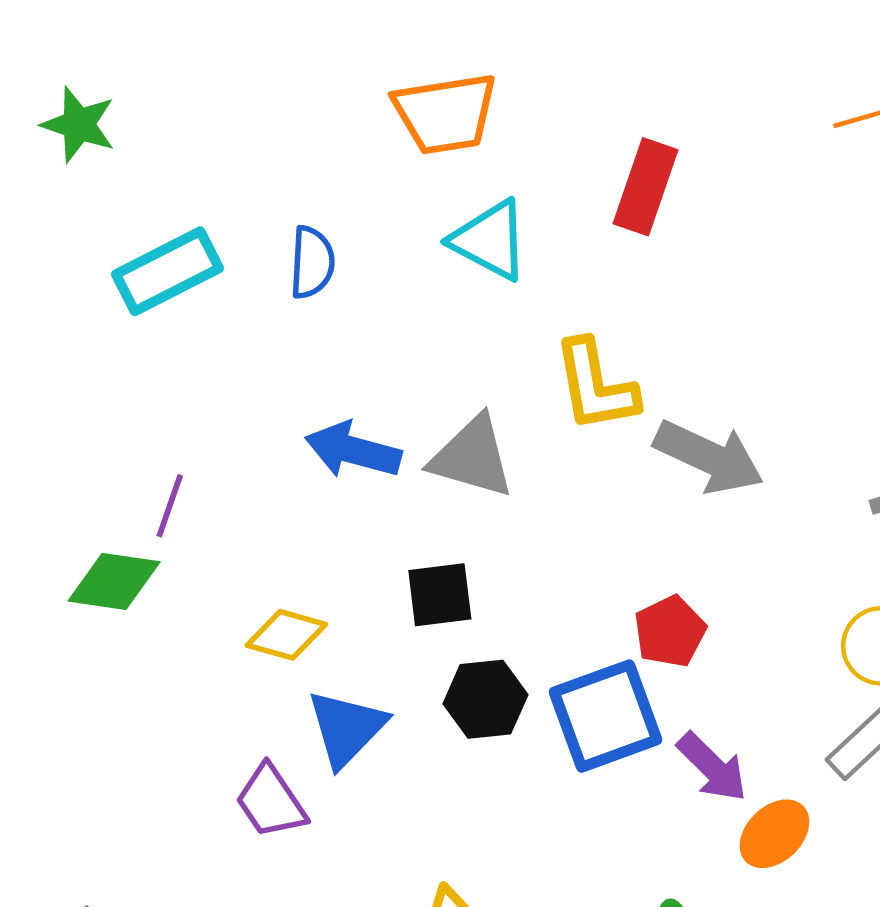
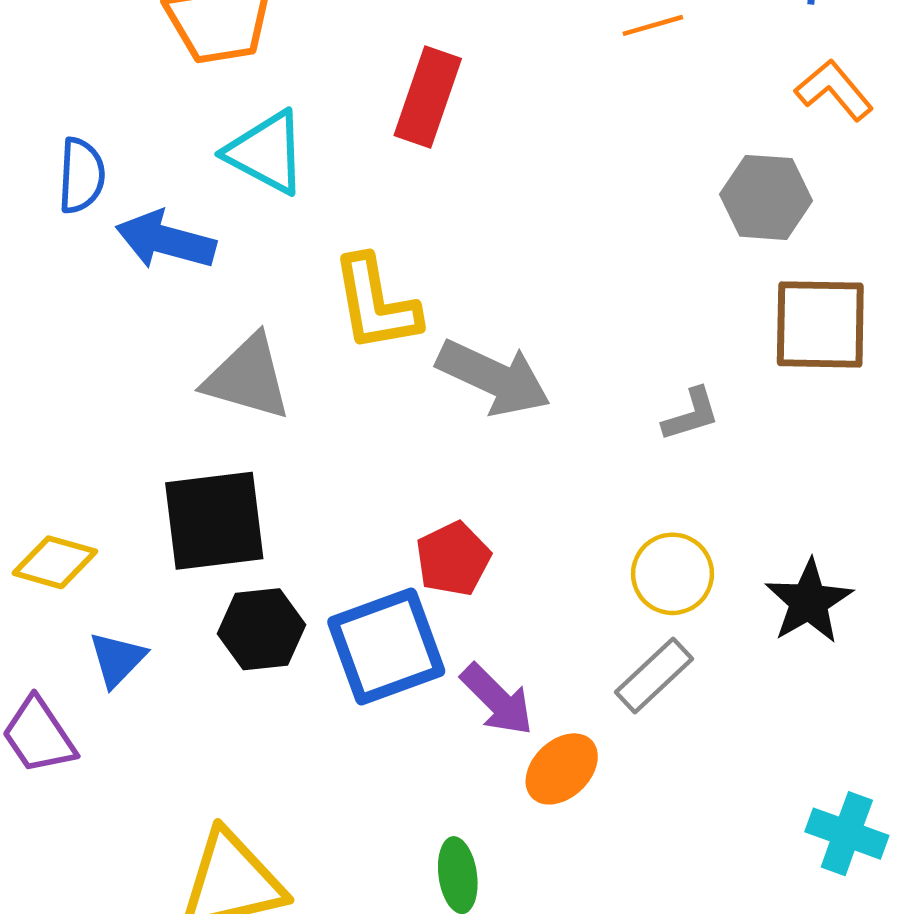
blue arrow: (353, 450) -> (166, 240), moved
black square: (440, 595) -> (214, 521), size x1.5
blue triangle: (346, 728) -> (117, 659), size x0.7

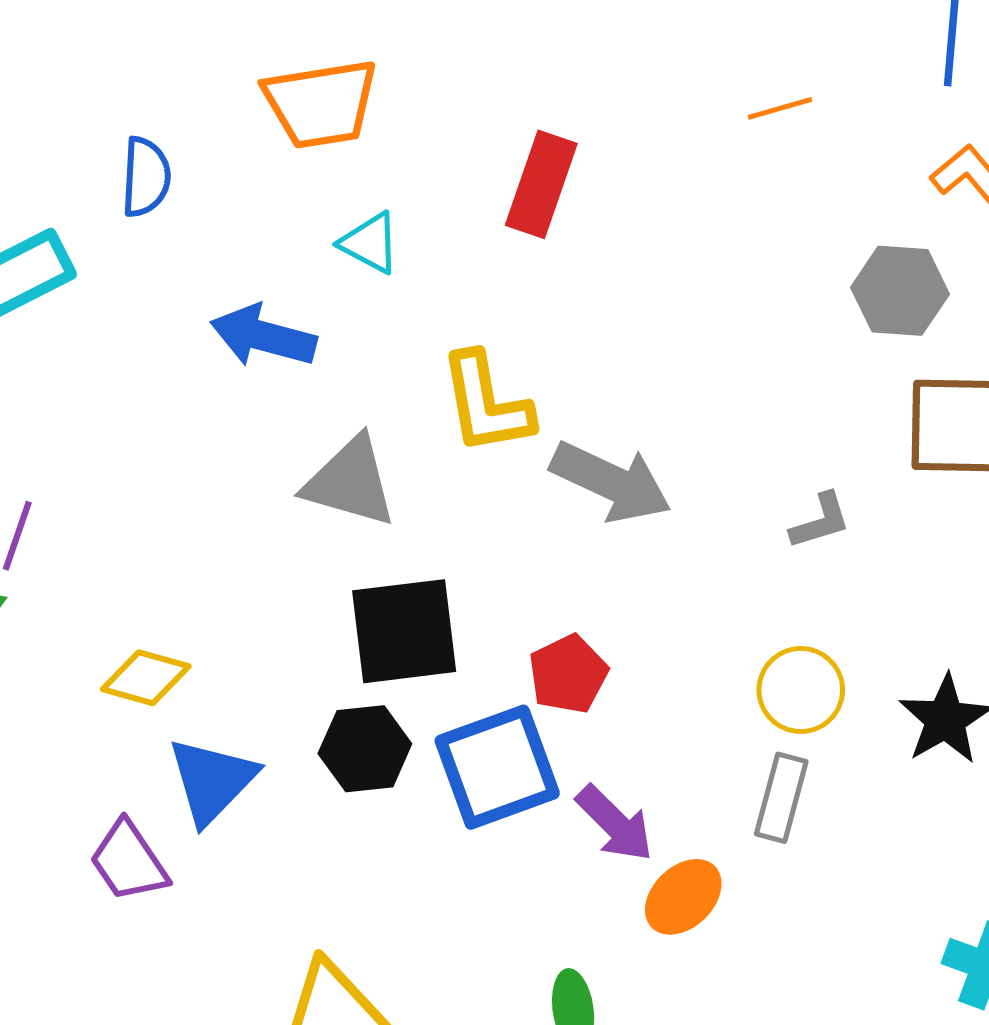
cyan triangle: (266, 152) -> (370, 243), size x0.7
blue semicircle: (81, 176) -> (146, 177), moved
black square: (214, 521) -> (404, 631), moved
blue triangle: (117, 659) -> (212, 781), size x1.5
gray rectangle: (654, 675) -> (781, 798), turned -32

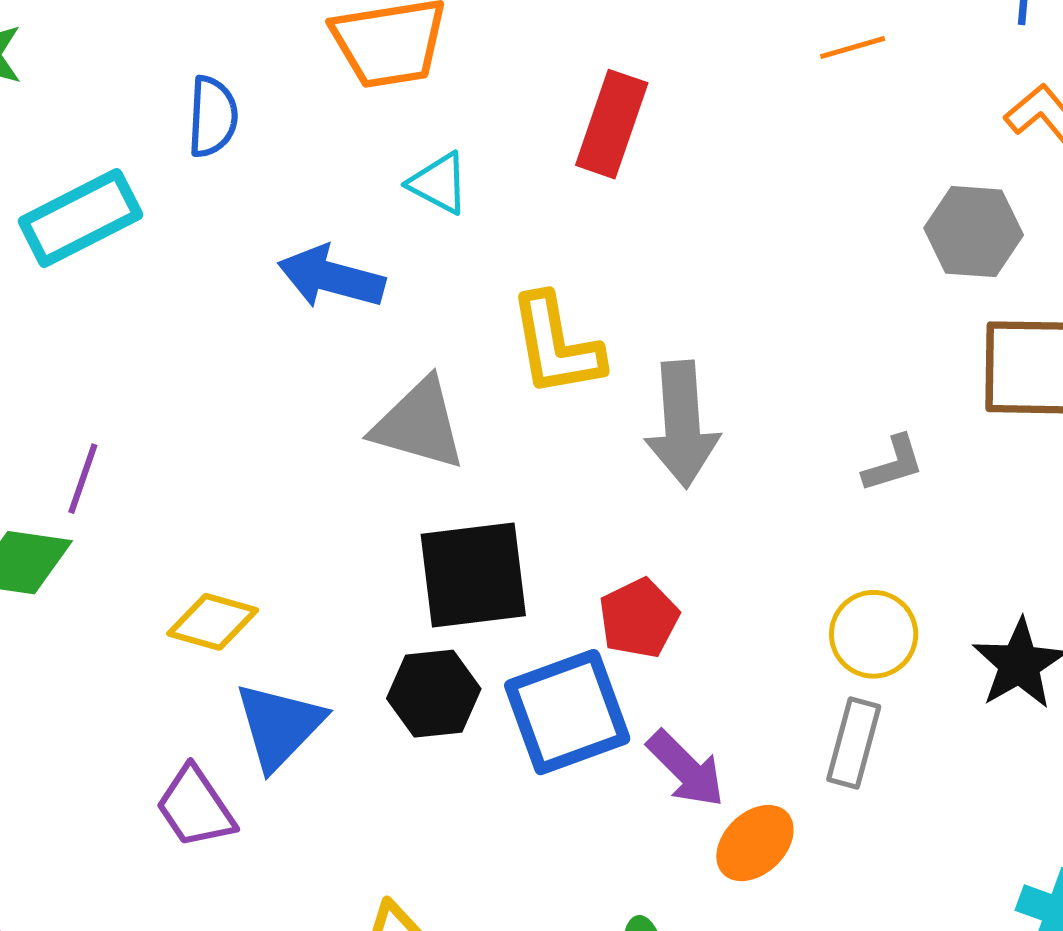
gray arrow: (611, 482) -> (682, 424), turned 61

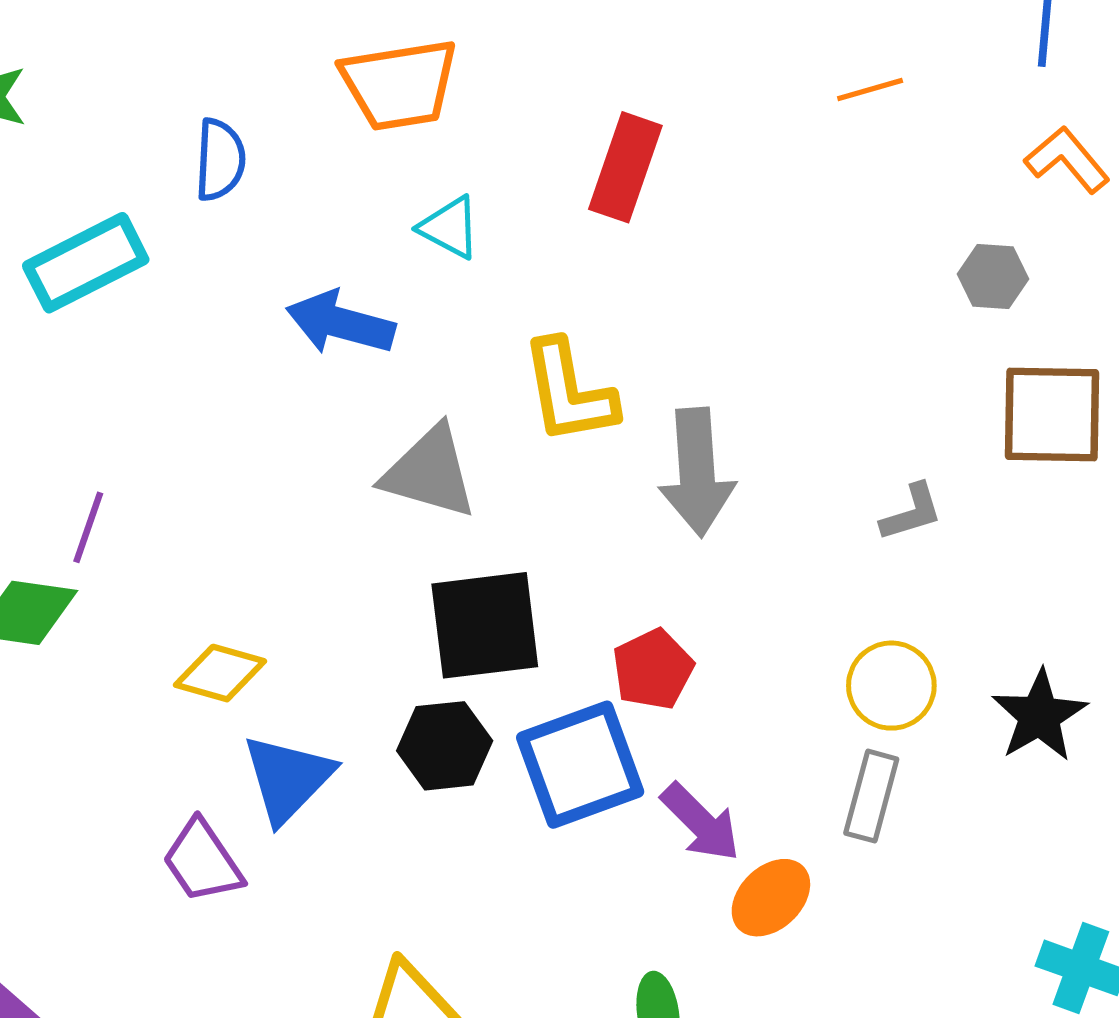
gray hexagon: (974, 232) -> (993, 276), size x0.7

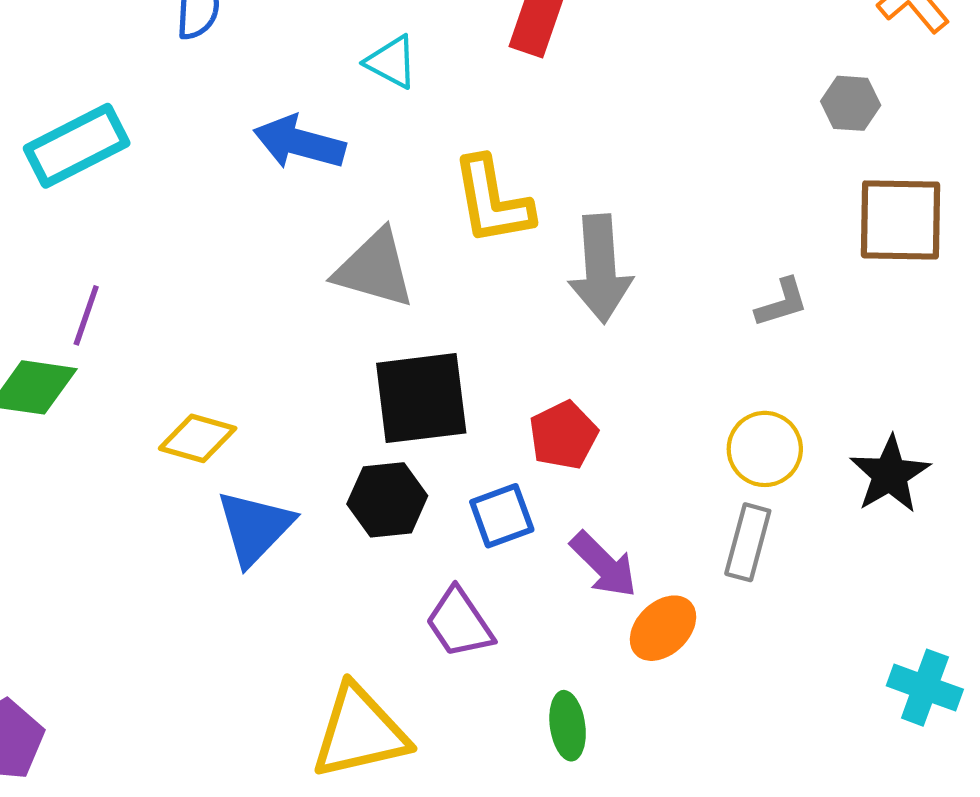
cyan rectangle: (86, 263) -> (77, 146), moved
blue square: (580, 765) -> (502, 516), size x0.6
purple trapezoid: (202, 861) -> (459, 623), moved

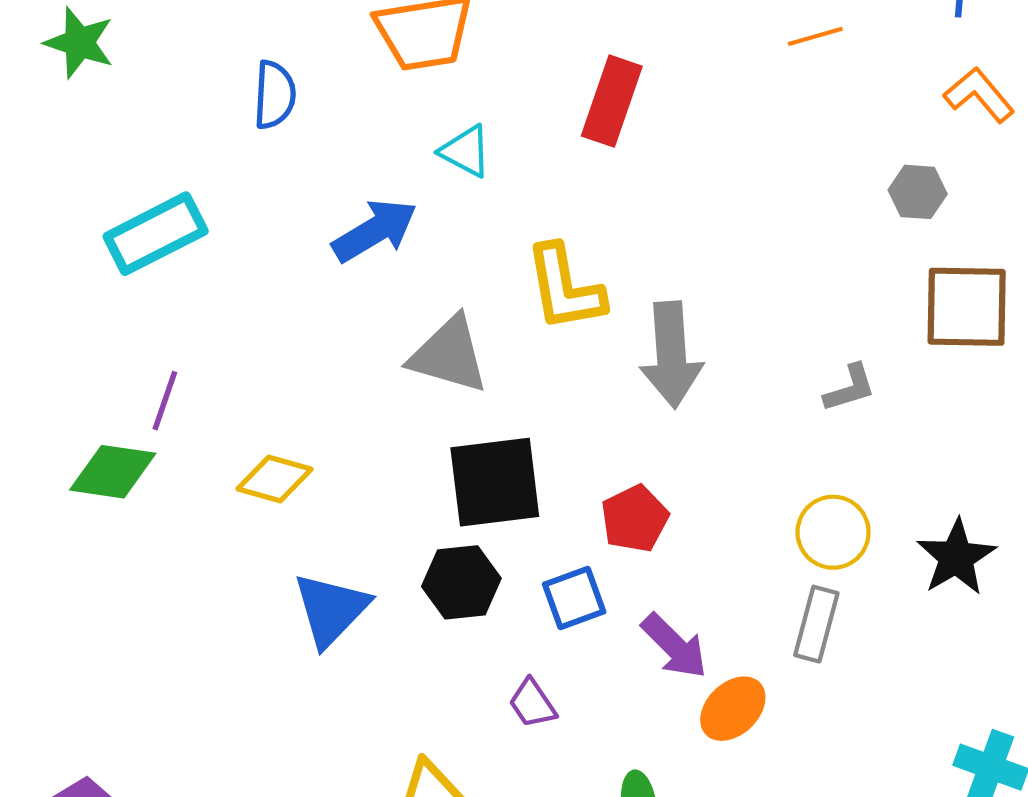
blue arrow: (299, 143) -> (375, 231), turned 134
yellow diamond: (198, 438) -> (275, 479), moved
purple trapezoid: (459, 623) -> (532, 703), size x0.7

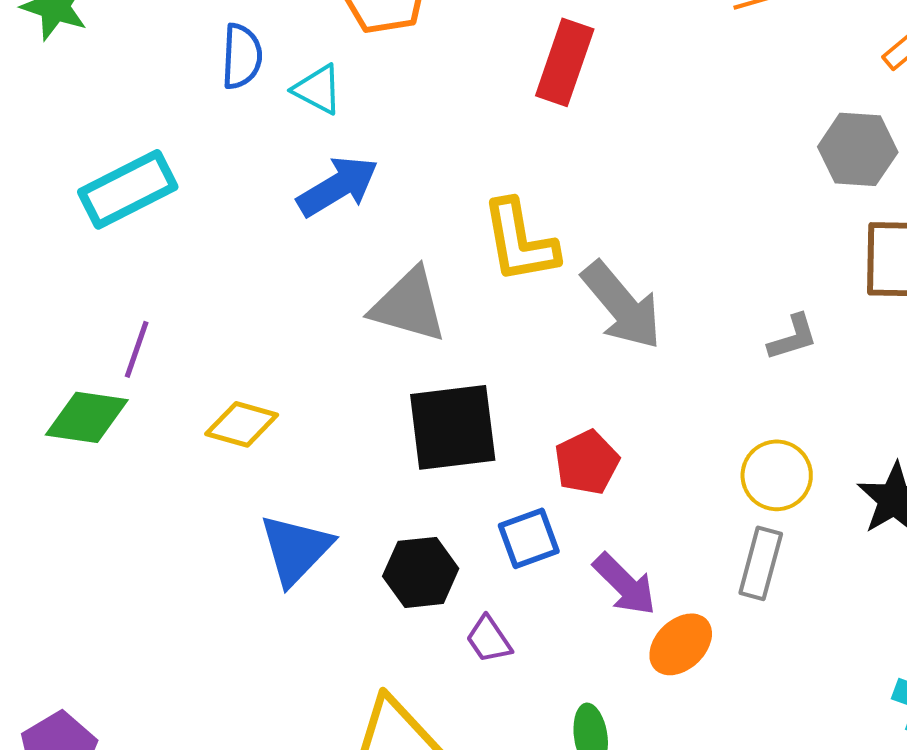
cyan triangle: (466, 151) -> (318, 89), moved
gray hexagon: (918, 192) -> (858, 149), size x1.4
gray arrow: (671, 355) -> (622, 305), turned -36
black hexagon: (461, 582) -> (421, 572), moved

